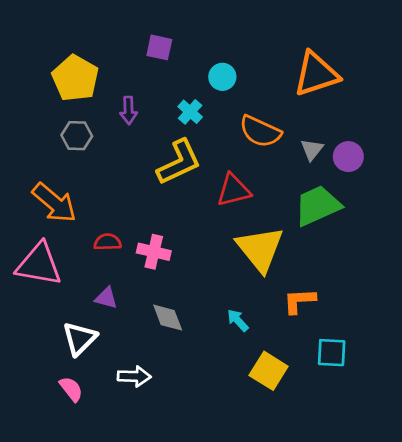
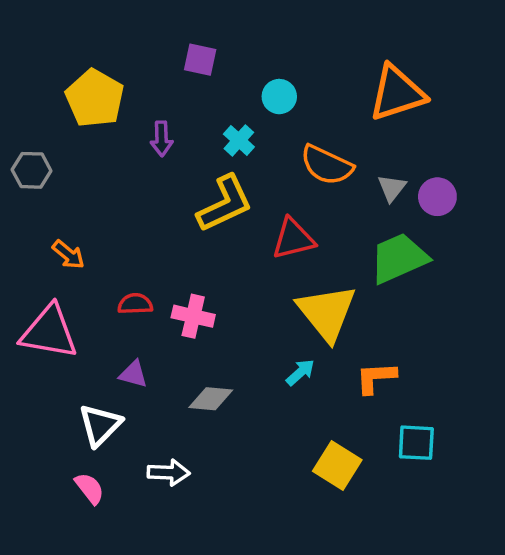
gray hexagon: (77, 136) -> (32, 170), moved
orange arrow: (54, 203) -> (68, 255), size x0.6
gray diamond: (168, 318) -> (211, 399), turned -64
cyan arrow: (238, 320) -> (300, 372), moved, turned 90

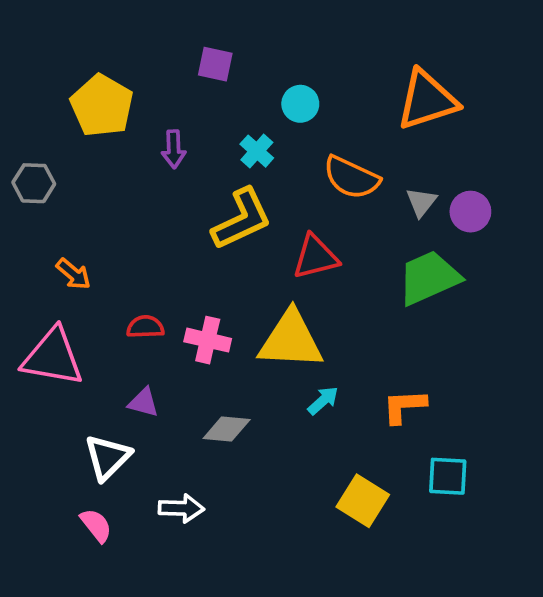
yellow triangle: (327, 313) -> (291, 340), moved, turned -48

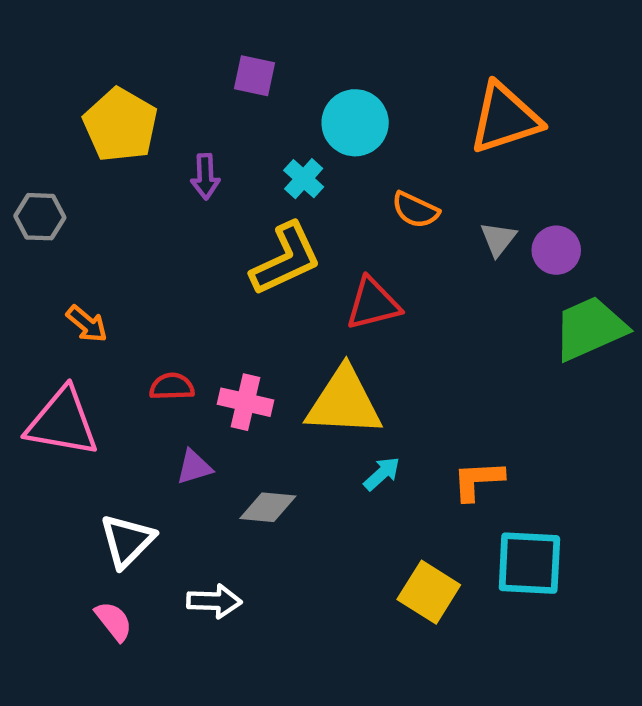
cyan circle: (300, 104) -> (355, 123), size x1.5
orange semicircle: (351, 178) -> (415, 210), size x0.7
green trapezoid: (429, 278) -> (590, 328), moved
purple triangle: (143, 402) -> (194, 467), moved, turned -32
cyan square: (448, 476) -> (529, 563), size x1.4

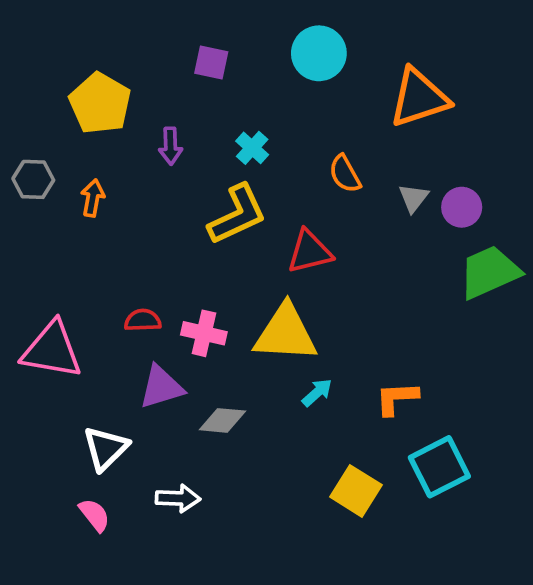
cyan circle: (355, 123) -> (319, 53), moved
orange semicircle: (415, 210) -> (345, 174), turned 36
orange arrow: (87, 324) -> (93, 198), moved, turned -120
purple triangle: (194, 467) -> (161, 387), size x1.5
cyan square: (529, 563) -> (439, 467), turned -30

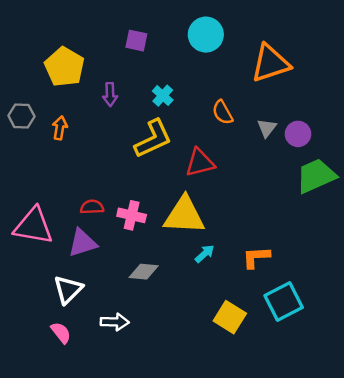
purple triangle: (161, 387) -> (82, 243), moved

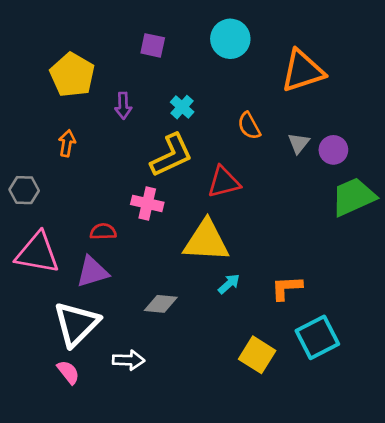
gray hexagon: (21, 116) -> (24, 190), moved
pink cross: (132, 215) -> (147, 203), moved
white triangle: (68, 290) -> (76, 324), size x1.4

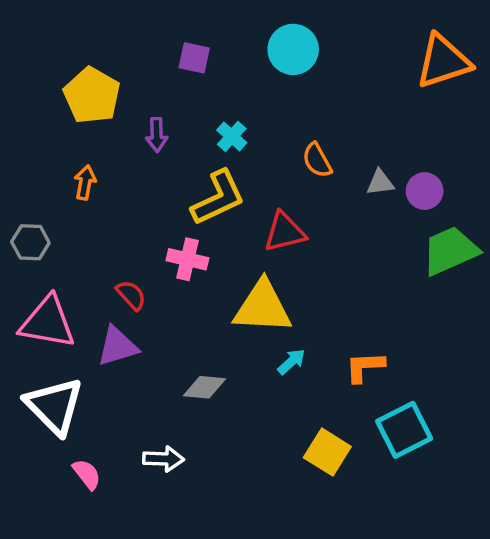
orange triangle: (303, 71) -> (443, 61), moved
gray triangle: (299, 143) -> (380, 182), turned 45
red semicircle: (103, 232) -> (131, 295), turned 50
white triangle: (76, 324) -> (54, 406), moved, turned -30

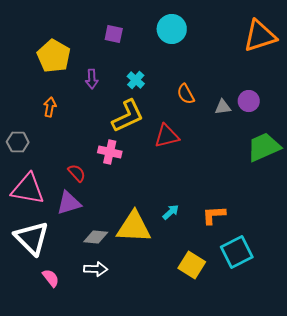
purple circle: (425, 191) -> (249, 101), moved
yellow triangle: (262, 307) -> (134, 227), moved
gray diamond: (204, 387) -> (96, 237), moved

